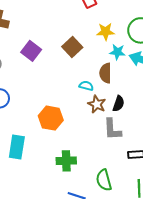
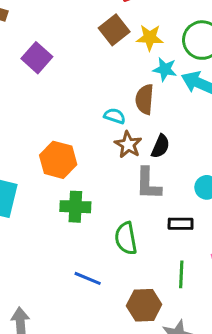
brown square: (72, 47) -> (114, 30), moved
green cross: (66, 161) -> (75, 207), moved
green semicircle: (104, 180) -> (126, 238), moved

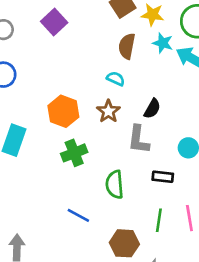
brown semicircle: (145, 99) -> (127, 46), moved
brown star: (128, 145) -> (108, 111), moved
green cross: (75, 207) -> (74, 153), turned -30

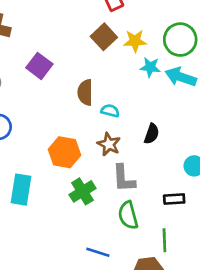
brown semicircle: (127, 46) -> (85, 92), moved
gray L-shape: (138, 140) -> (124, 178), moved
green line: (159, 220) -> (164, 240), moved

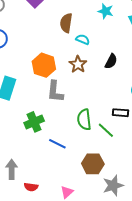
cyan star: (150, 67) -> (106, 11), moved
gray L-shape: (124, 178) -> (55, 92), moved
green cross: (83, 191) -> (34, 122), moved
green line: (164, 240) -> (106, 130), moved, turned -54

